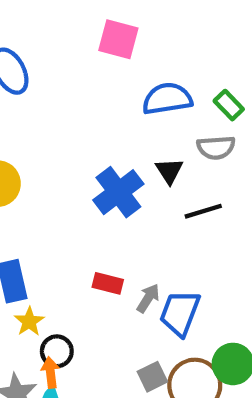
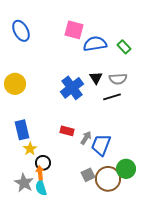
pink square: (118, 39) -> (74, 30), moved
gray semicircle: (216, 148) -> (118, 79), moved

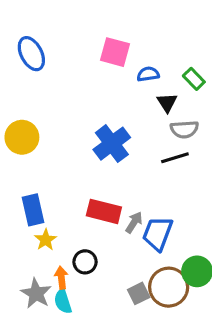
blue semicircle: (95, 44) -> (148, 74), size x0.6
black triangle: (96, 78) -> (167, 103), moved
red rectangle: (67, 131) -> (104, 211), size x1.5
black circle: (43, 163) -> (85, 262), moved
gray square: (88, 175) -> (139, 293), moved

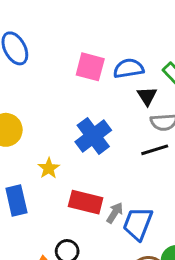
pink square: (115, 52) -> (90, 67), moved
blue semicircle: (148, 74) -> (129, 68), size x1.4
yellow star: (46, 240) -> (49, 168), moved

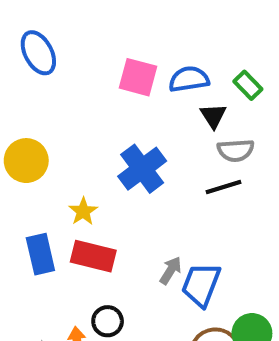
red rectangle: (86, 202) -> (93, 256), moved

